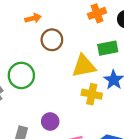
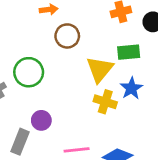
yellow triangle: (84, 66) -> (100, 69), turned -45
purple circle: (50, 122) -> (41, 120), moved

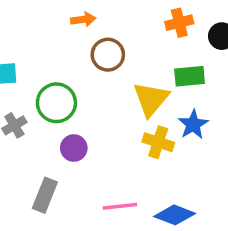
purple circle: (41, 120) -> (74, 148), moved

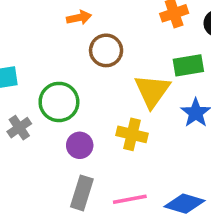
yellow cross: (158, 142) -> (132, 134), moved
gray rectangle: (45, 195) -> (82, 193), moved

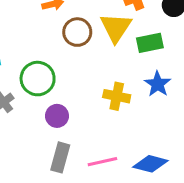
yellow triangle: (152, 91) -> (116, 28), moved
yellow cross: (132, 134) -> (117, 96), moved

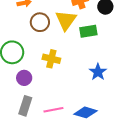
blue star: (158, 84) -> (98, 72), moved
yellow cross: (117, 96) -> (51, 59), moved

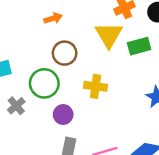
brown circle: (40, 22) -> (65, 53), moved

